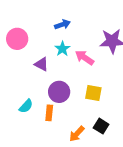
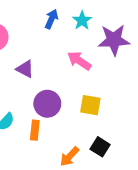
blue arrow: (62, 24) -> (51, 19), turned -48
cyan star: (62, 49) -> (82, 20), moved

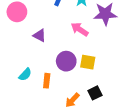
purple circle: (47, 104) -> (66, 61), moved
black square: (100, 147) -> (95, 93), turned 32

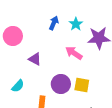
cyan semicircle: (25, 74) -> (18, 86), moved

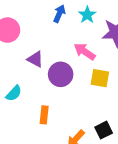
purple circle: (61, 84) -> (61, 74), moved
yellow square: (82, 85) -> (100, 78), moved

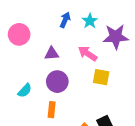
purple triangle: (35, 59) -> (52, 53), moved, turned -32
purple circle: (61, 74) -> (57, 82), moved

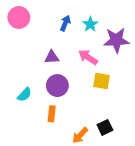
pink circle: (19, 34) -> (19, 17), moved

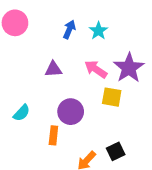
purple star: (116, 40) -> (129, 68), moved, turned -30
purple circle: (57, 86) -> (71, 112), moved

